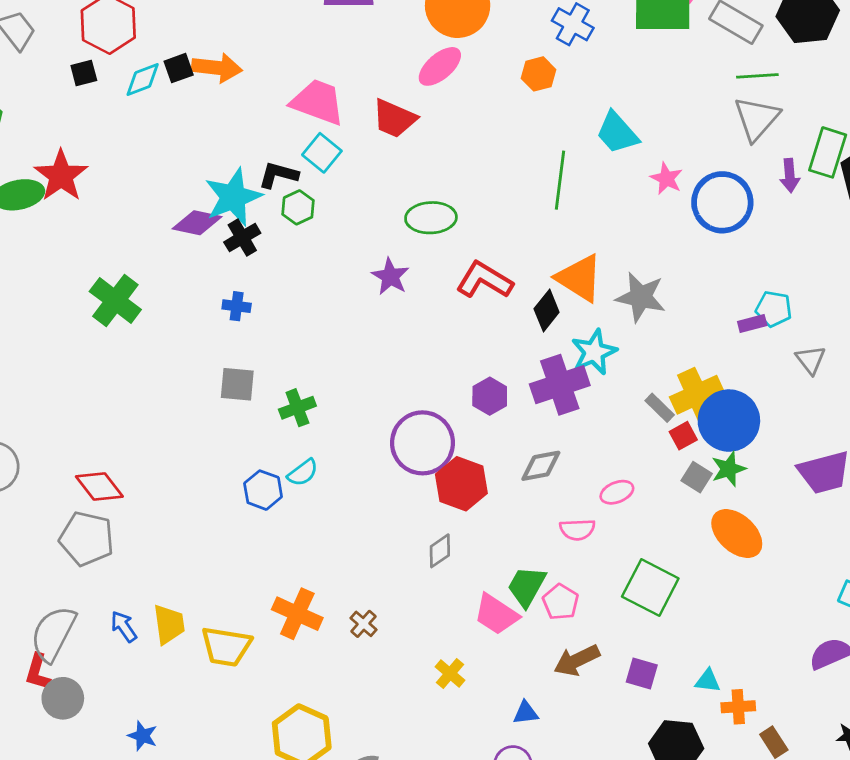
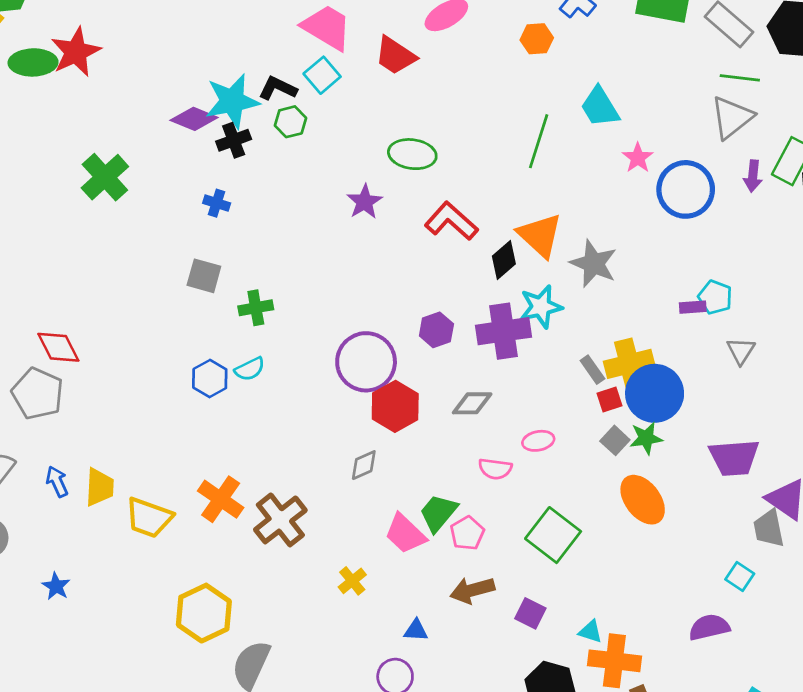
brown cross: (364, 624) -> (280, 520), size x2.0
orange cross: (738, 707) -> (614, 661), size x1.6

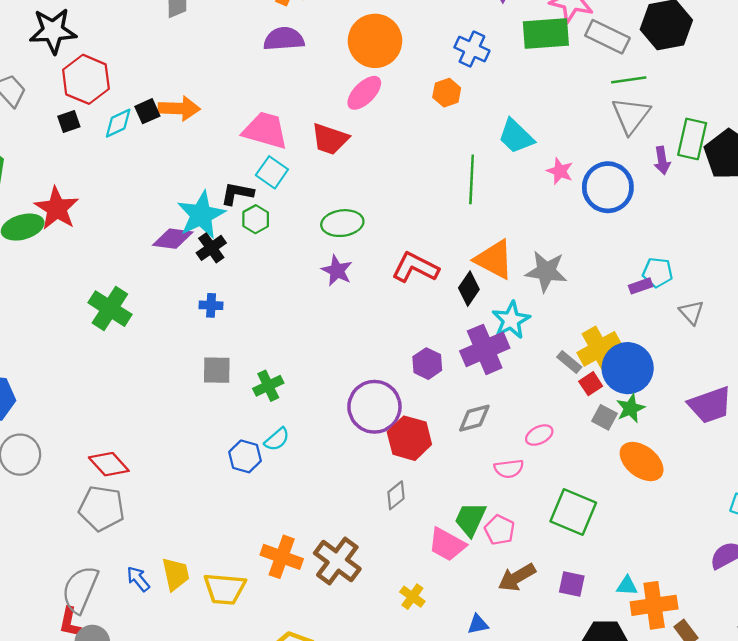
green ellipse: (412, 154) -> (342, 223), moved

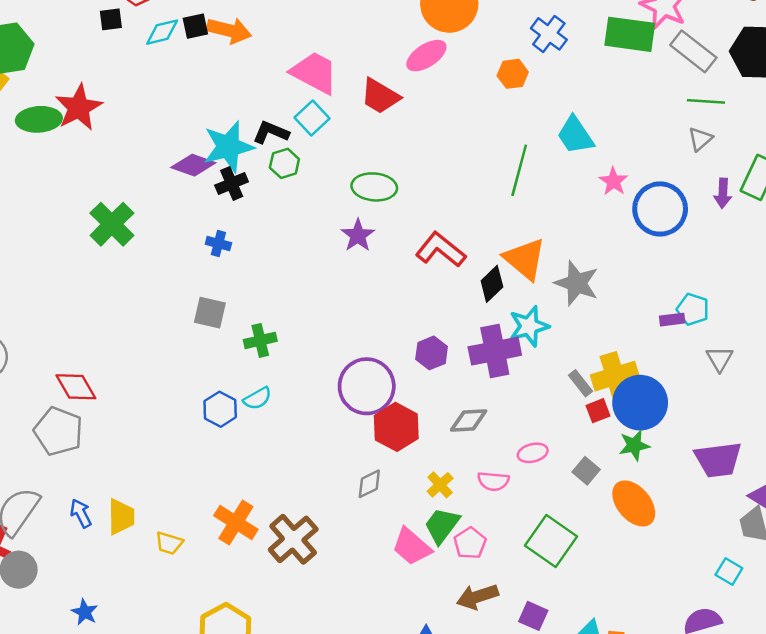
gray triangle: (631, 115) -> (700, 139), size x0.6
gray square: (604, 417) -> (586, 471), moved
yellow trapezoid: (225, 589) -> (169, 543), size x0.6
yellow cross: (412, 597) -> (440, 485), moved

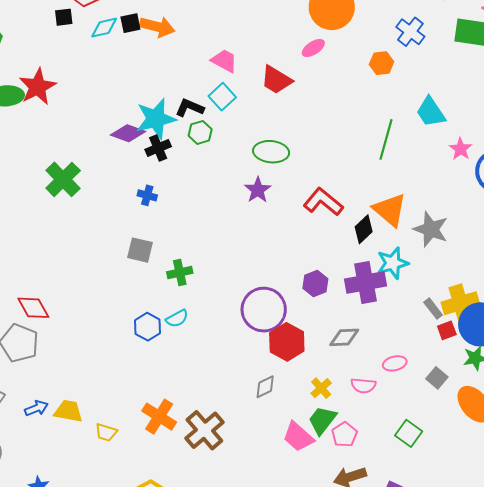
pink ellipse: (426, 56) -> (313, 48), size x0.7
pink trapezoid: (314, 73) -> (224, 61), size x0.7
blue arrow: (81, 513) -> (36, 408), turned 95
yellow trapezoid: (121, 517) -> (68, 411), turned -80
green square: (551, 541) -> (409, 433), size x0.7

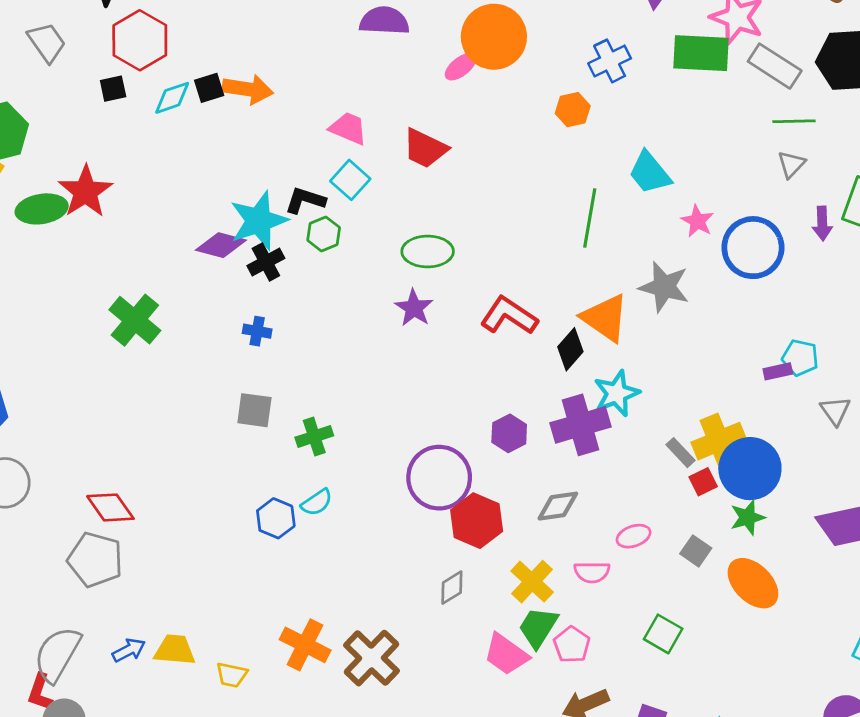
blue cross: (410, 32) -> (610, 61), turned 32
pink ellipse: (313, 48) -> (461, 67), moved
gray star: (431, 229) -> (664, 287), moved
yellow cross: (321, 388) -> (532, 582), size x1.4

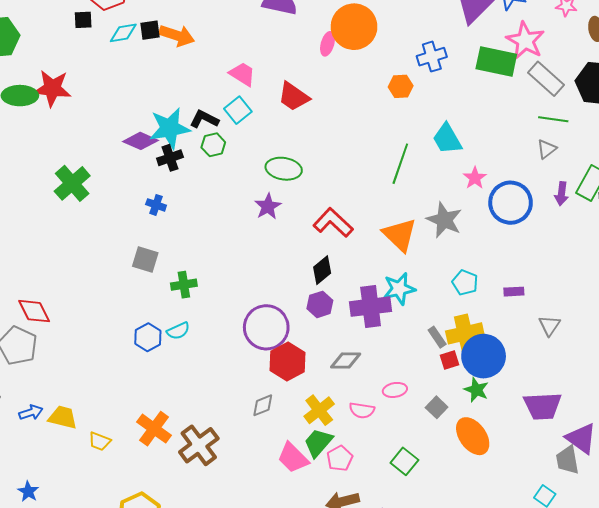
pink ellipse: (461, 67) -> (327, 44), turned -45
red star: (85, 191) -> (52, 88), turned 30
black diamond: (570, 349) -> (322, 270), moved
cyan pentagon: (800, 358) -> (465, 283), moved
green star: (748, 517) -> (476, 390), turned 30

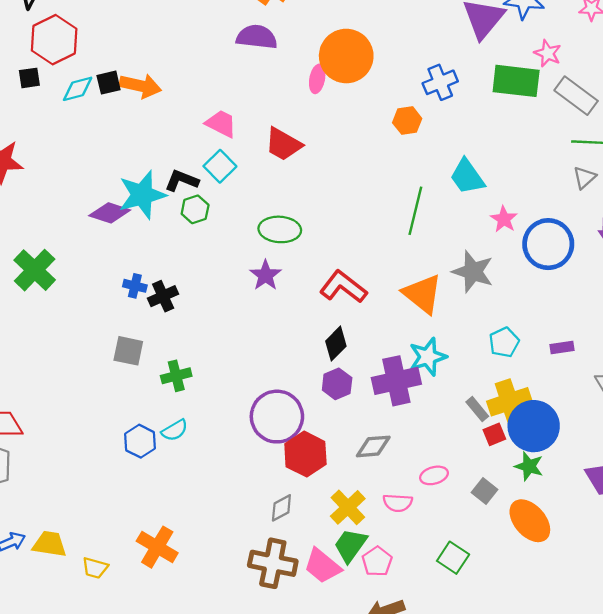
pink star: (525, 41) -> (548, 53), size x0.6
black cross: (170, 158) -> (163, 296), moved
cyan pentagon: (465, 283) -> (504, 342), turned 30
brown cross: (199, 445) -> (273, 563), moved, turned -36

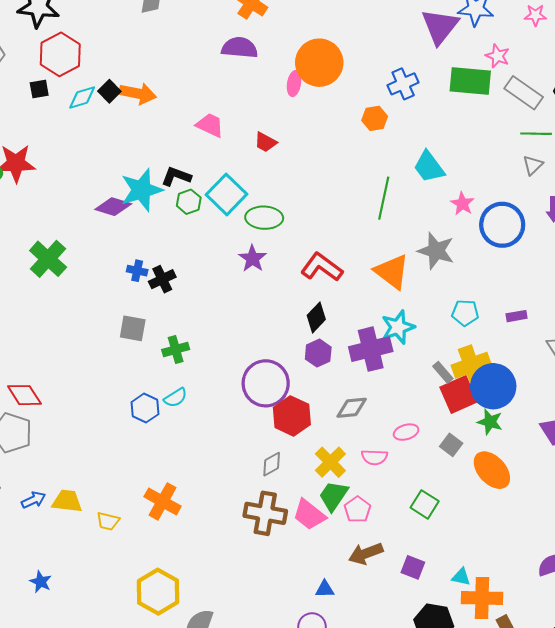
black square: (109, 83) -> (109, 91), turned -30
red trapezoid: (283, 144) -> (265, 142), size x0.7
cyan square: (220, 166) -> (226, 194), moved, size x1.4
cyan pentagon: (504, 342) -> (465, 313), turned 30
red square: (494, 434) -> (459, 394), size x1.8

